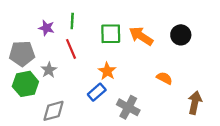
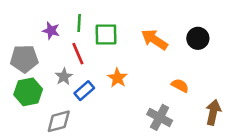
green square: (111, 34) -> (106, 34), moved
gray star: (49, 70) -> (64, 77), moved
blue rectangle: (97, 92) -> (84, 91), moved
gray cross: (128, 107) -> (160, 117), moved

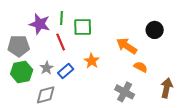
purple star: (51, 31) -> (40, 24), size x1.5
orange arrow: (154, 40) -> (127, 46), moved
gray star: (64, 77) -> (47, 68), moved

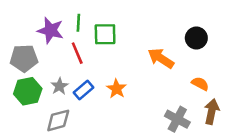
orange star: (92, 61) -> (116, 89), moved
orange semicircle: (141, 67) -> (200, 84), moved
gray cross: (125, 92) -> (177, 119), moved

